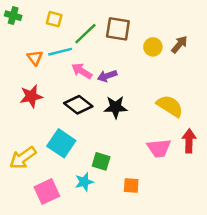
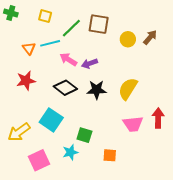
yellow semicircle: (170, 106) -> (128, 89), moved, turned -90

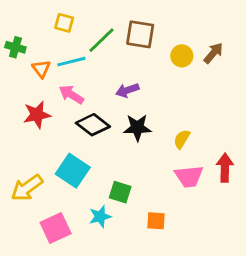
green cross: (11, 13) -> (15, 47), moved
pink arrow: (68, 59) -> (71, 95), moved
yellow semicircle: (128, 89) -> (182, 139), moved, size x0.6

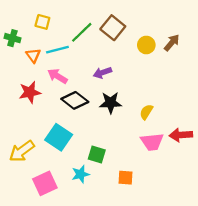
yellow square: (64, 23) -> (42, 22), moved
brown square: (140, 34) -> (113, 28), turned 30
red arrow: (225, 168) -> (181, 135), turned -95

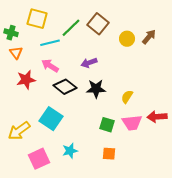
yellow square: (42, 22) -> (37, 19), size x1.5
orange triangle: (33, 55) -> (16, 53), moved
green square: (97, 155) -> (107, 125), moved

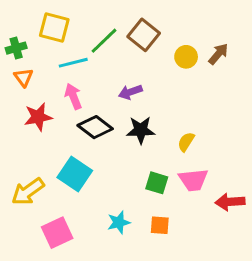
green cross: (11, 33) -> (16, 48), turned -32
pink arrow: (50, 66) -> (73, 96), turned 36
red arrow: (157, 117) -> (230, 202), moved
cyan star: (70, 151) -> (119, 222), moved

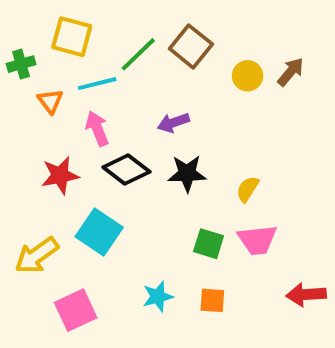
orange triangle: (23, 77) -> (50, 101), moved
red star: (38, 117) -> (60, 175), moved
red arrow: (230, 202) -> (306, 295), moved

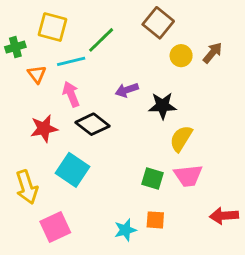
brown square: (191, 46) -> (158, 23), moved
black star: (187, 173) -> (163, 106), moved
yellow semicircle: (248, 189) -> (181, 139), size x1.4
yellow arrow: (37, 255) -> (27, 187), turned -72
cyan star: (158, 296) -> (125, 230), moved

